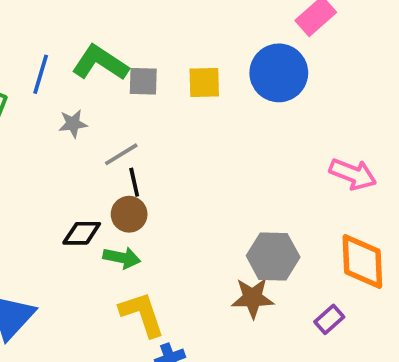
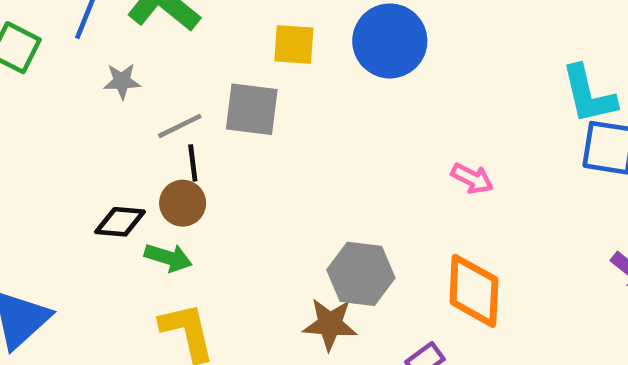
gray square: (143, 81) -> (252, 109), moved, size x1.4
pink arrow: (353, 174) -> (472, 178), size x0.7

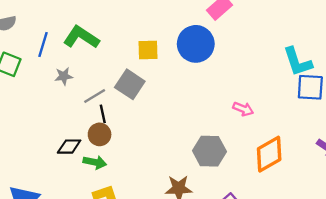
gray square: (252, 109) -> (130, 84), turned 32
gray hexagon: (361, 274) -> (209, 151), moved
orange diamond: (474, 291) -> (269, 154), moved, turned 63

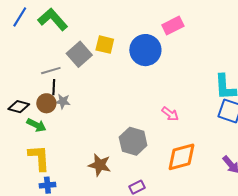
gray star: (64, 76) -> (63, 101), moved
gray square: (130, 84) -> (79, 54), moved

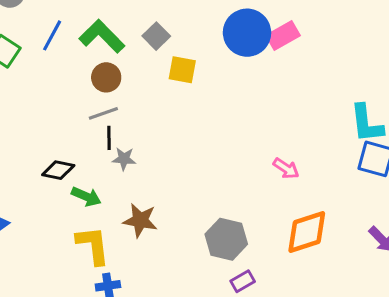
blue circle: (145, 50) -> (247, 33), moved
gray square: (79, 54) -> (156, 36), moved, size x0.7
brown circle: (46, 103) -> (106, 77), moved
gray hexagon: (133, 141) -> (226, 239), moved
brown star: (100, 165) -> (140, 220), moved

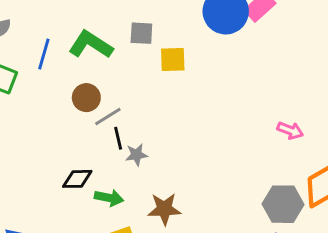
gray square: (156, 36) -> (141, 33), turned -30
brown circle: (106, 77) -> (86, 98), moved
gray hexagon: (226, 239) -> (283, 204), moved

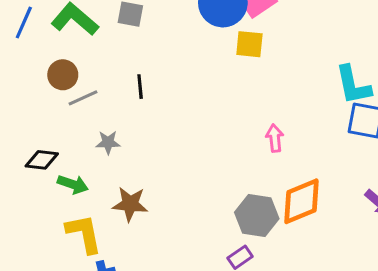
yellow square: (173, 59) -> (249, 44), moved
pink arrow: (290, 130) -> (275, 138), turned -125
black line: (118, 138) -> (140, 87), moved

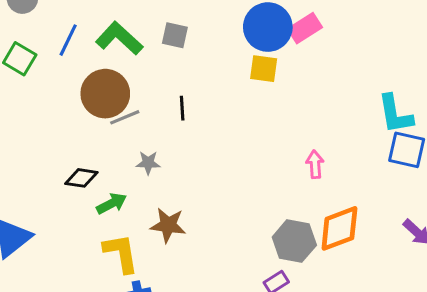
yellow square: (249, 44) -> (264, 69), moved
brown circle: (63, 75) -> (105, 94), size x1.6
green arrow: (73, 184) -> (111, 203), turned -48

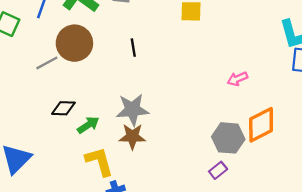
gray line: (125, 117) -> (47, 63), moved
gray star: (148, 163) -> (132, 110), moved, size x1.8
pink arrow: (315, 164) -> (237, 79), turned -102

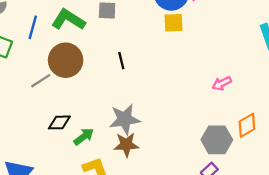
orange diamond: (261, 125) -> (247, 125), size x0.7

